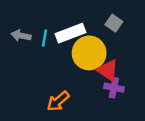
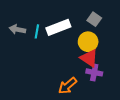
yellow circle: (89, 53) -> (88, 42), moved, size x0.7
orange arrow: (58, 101) -> (68, 86), moved

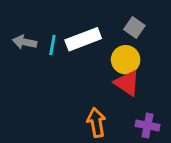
purple cross: (94, 72) -> (148, 125), moved
orange arrow: (68, 86) -> (96, 123), turned 120

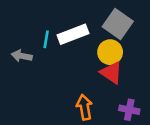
gray square: (134, 27) -> (118, 24), size x1.6
gray arrow: (25, 42) -> (22, 56), moved

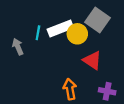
yellow circle: (110, 52) -> (77, 34), moved
gray arrow: (22, 56) -> (18, 47), turned 56

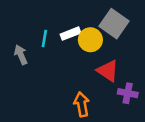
white rectangle: (60, 28) -> (71, 34), size x0.7
purple cross: (107, 91) -> (128, 93), moved

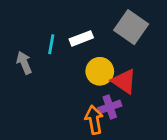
yellow circle: (90, 40) -> (100, 71), moved
purple cross: (128, 93) -> (110, 107), moved, turned -30

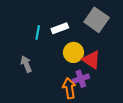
gray arrow: (24, 63) -> (26, 64), moved

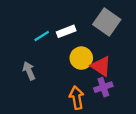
cyan line: (38, 32) -> (42, 36), turned 48
purple cross: (81, 79) -> (103, 87), moved

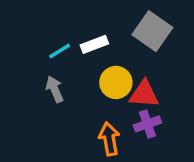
red triangle: (101, 66) -> (144, 94), turned -30
gray arrow: (29, 71) -> (55, 89), moved

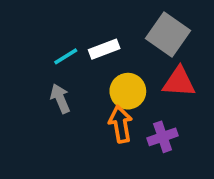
red triangle: (144, 94) -> (179, 82), moved
orange arrow: (109, 139) -> (121, 124), moved

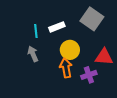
cyan line: (66, 56) -> (36, 31), turned -64
red triangle: (179, 82) -> (104, 57), moved

